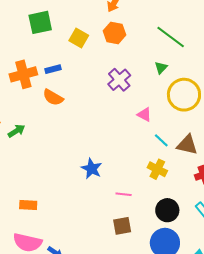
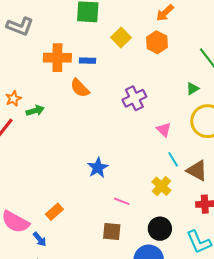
purple cross: (119, 80) -> (134, 98), moved
orange rectangle: (28, 205) -> (54, 212), moved, turned -60

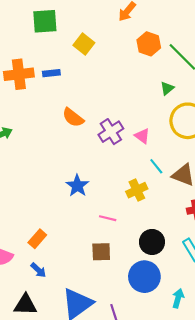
orange hexagon: (157, 42) -> (149, 44), moved
orange semicircle: (80, 88) -> (73, 118), moved
purple cross: (134, 98) -> (111, 132), moved
yellow cross: (161, 186) -> (137, 190), moved, turned 30
blue arrow: (40, 239) -> (38, 270), moved

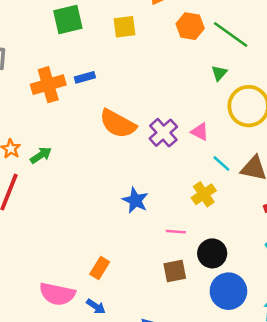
yellow square: (84, 44) -> (125, 27), moved, turned -36
orange semicircle: (73, 118) -> (118, 124), size x1.4
black circle: (152, 242) -> (212, 253), moved
blue arrow: (38, 270) -> (96, 307), moved

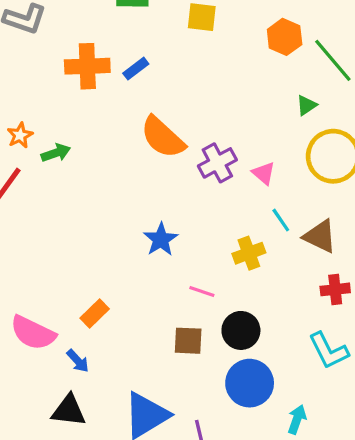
blue rectangle: (85, 77) -> (136, 69), turned -36

